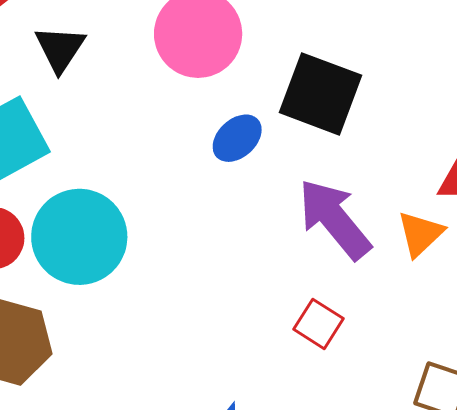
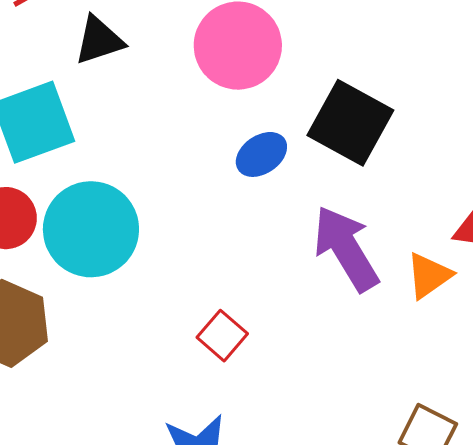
black triangle: (60, 49) -> (99, 40), turned 30
red square: (319, 324) -> (222, 336), moved

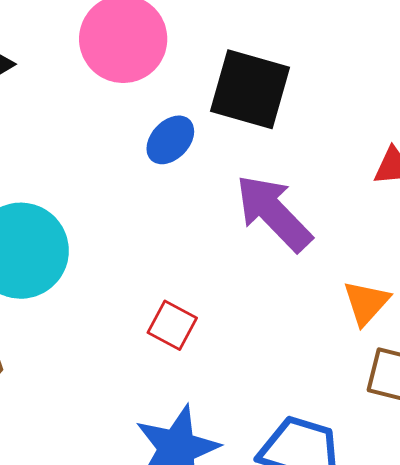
orange triangle: (429, 275) -> (366, 303), moved

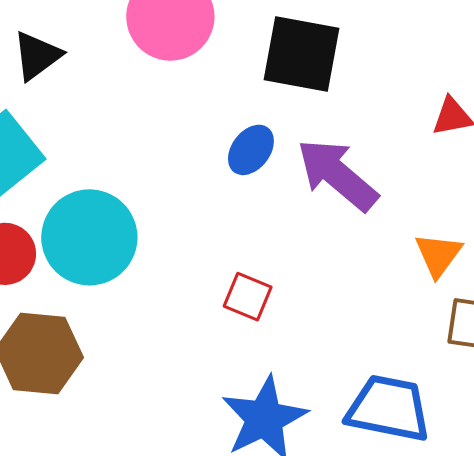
blue ellipse: (170, 140) -> (251, 150), moved

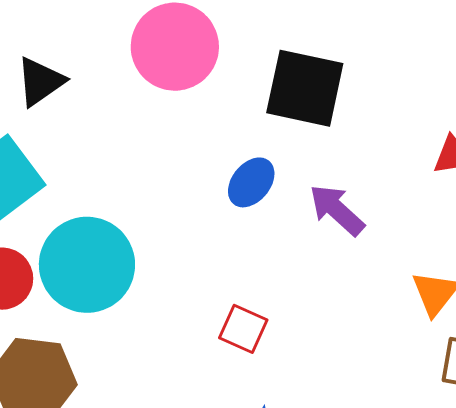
purple arrow: (337, 175) -> (337, 210), size x0.7

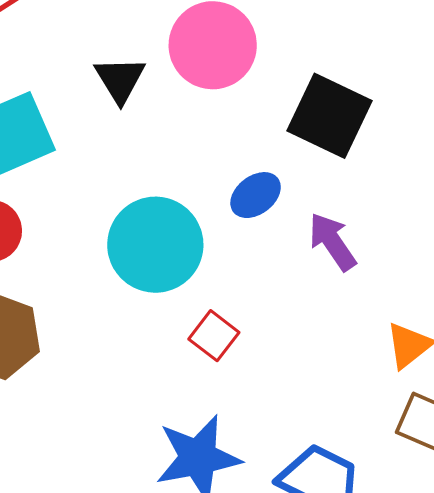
black triangle: (40, 81) -> (120, 80), moved, turned -40
cyan circle: (87, 265) -> (155, 245), moved

